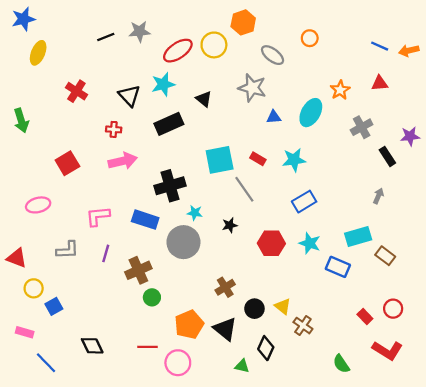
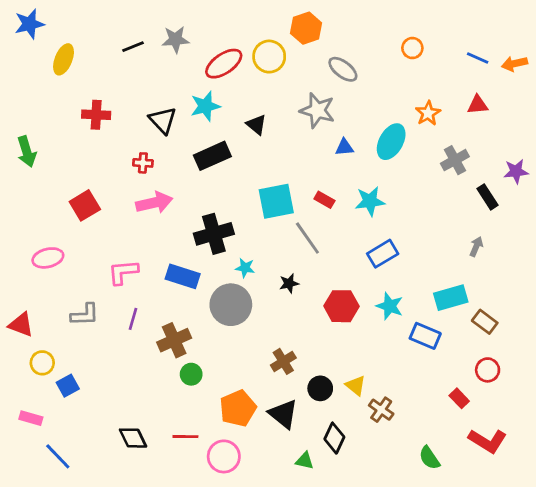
orange circle: (310, 38) -> (412, 48), moved
yellow ellipse: (38, 53) -> (64, 59), moved
red cross: (76, 91) -> (96, 115), turned -30
red circle: (393, 309) -> (488, 370), moved
black diamond: (92, 346) -> (133, 438), moved

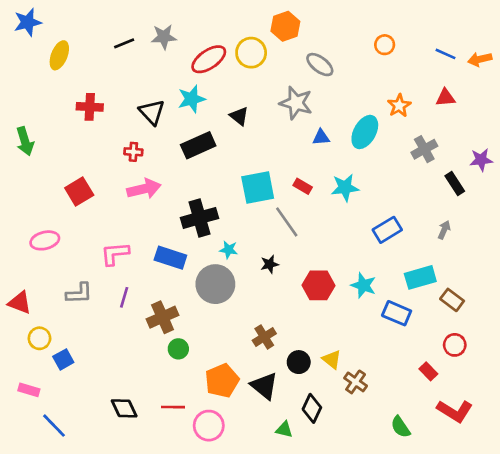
blue rectangle: (383, 254) -> (387, 230), moved

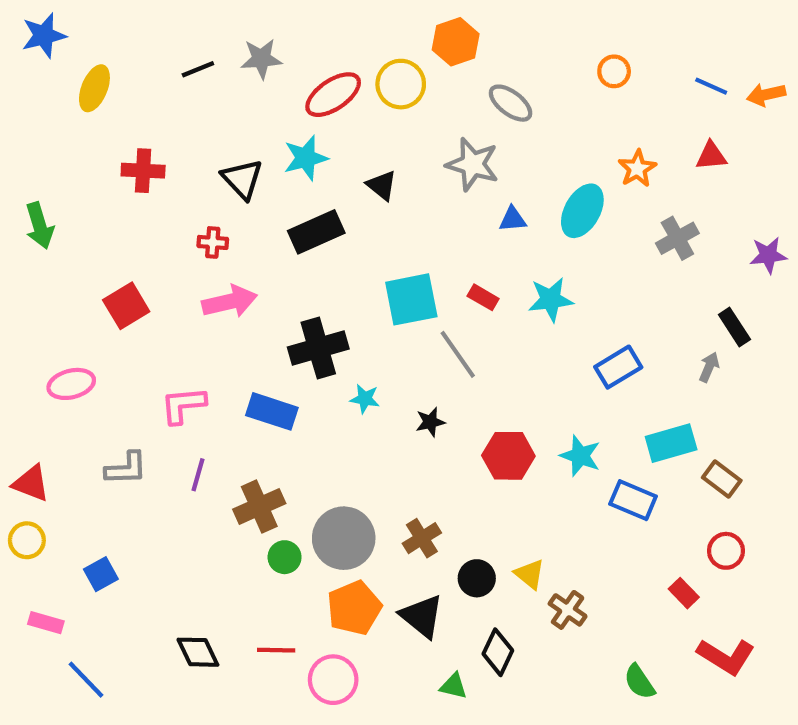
black rectangle: (455, 184) -> (734, 327), moved
gray circle: (215, 284) -> (344, 538), moved
yellow circle: (39, 338) -> (27, 540), moved

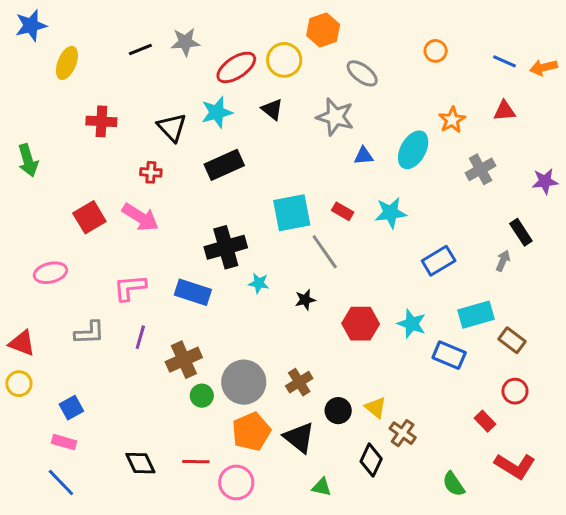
black triangle: (382, 185) -> (272, 109), moved
pink arrow: (230, 302) -> (140, 217), moved, turned 45
pink rectangle: (46, 623) -> (64, 442), moved
black diamond: (498, 652) -> (371, 460), moved

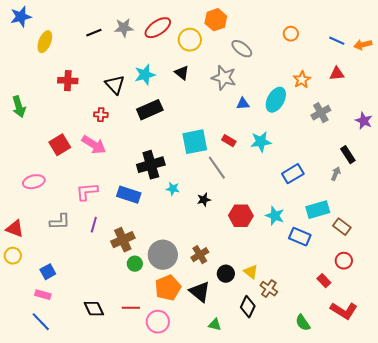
red ellipse: (236, 67) -> (158, 28), moved
purple star: (545, 181) -> (364, 121), turned 30

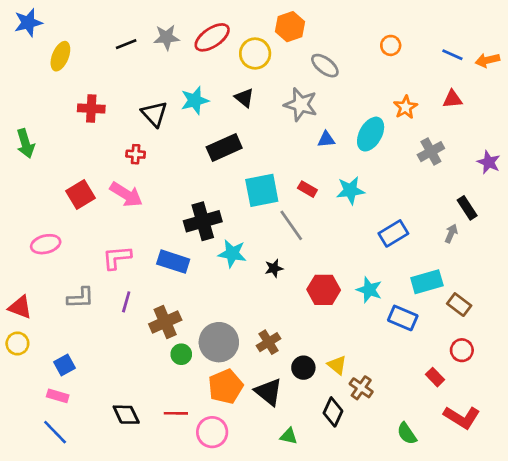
black rectangle: (150, 110) -> (224, 147), moved
cyan star: (173, 189) -> (232, 254), size x1.5

